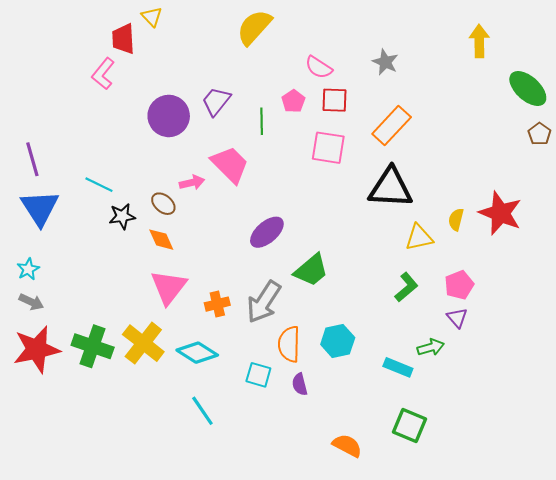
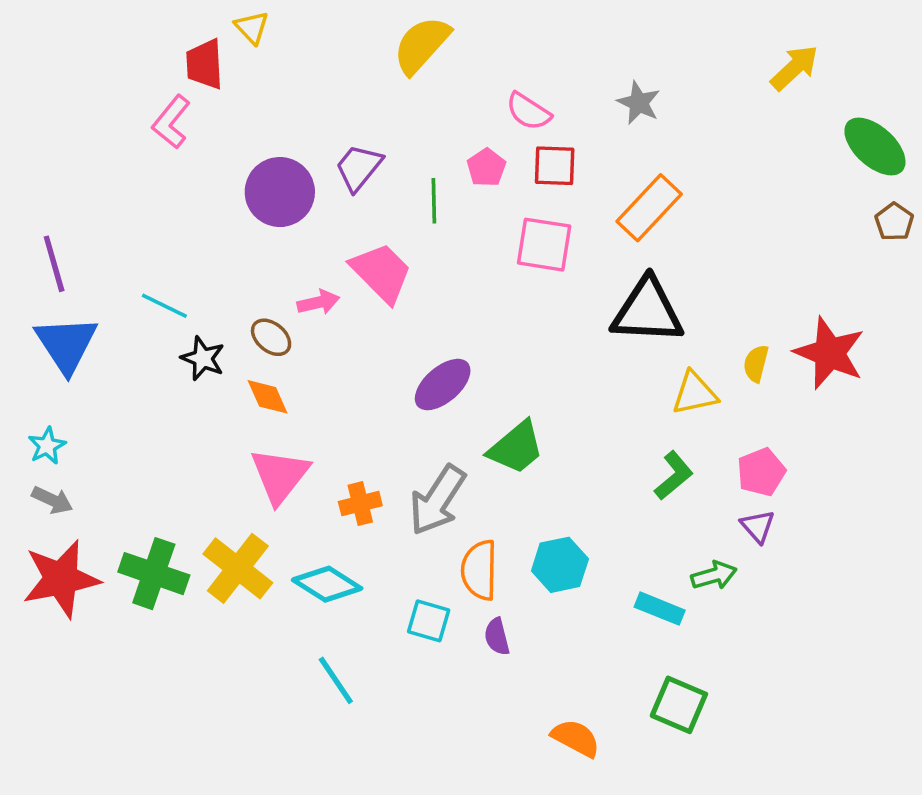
yellow arrow: (479, 41) -> (794, 68), turned 48
black star: (122, 216) -> (203, 358), turned 30

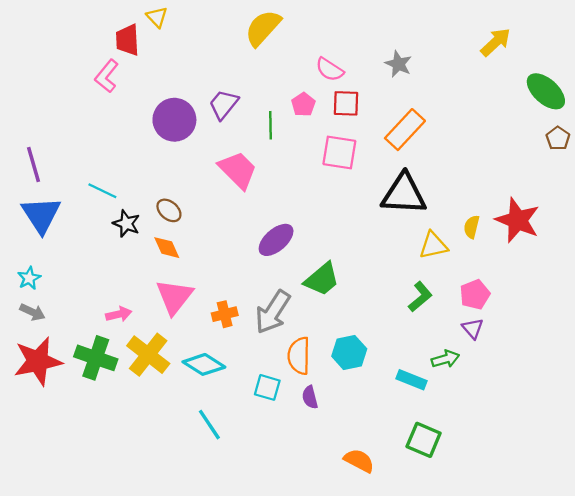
pink arrow: (318, 302) -> (119, 314), moved

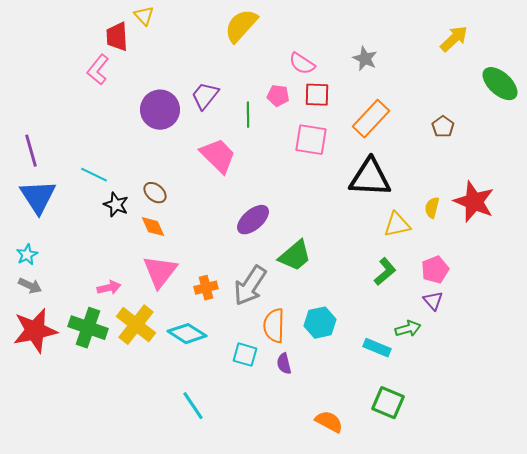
pink pentagon: (303, 104) -> (278, 96), turned -30
brown pentagon: (558, 138) -> (443, 127), moved
cyan line: (209, 425) -> (193, 406), moved

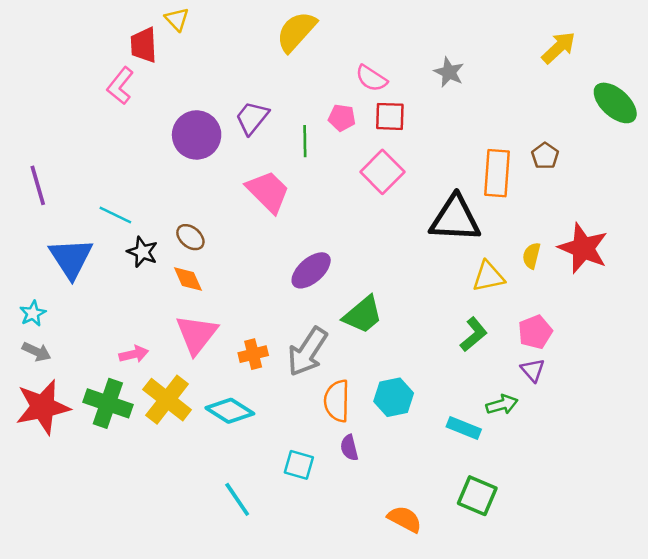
orange rectangle: (371, 119) -> (497, 173), moved, turned -39
pink square: (311, 140) -> (382, 172), turned 36
blue triangle: (38, 197) -> (71, 258), moved
cyan square: (245, 355) -> (299, 465), moved

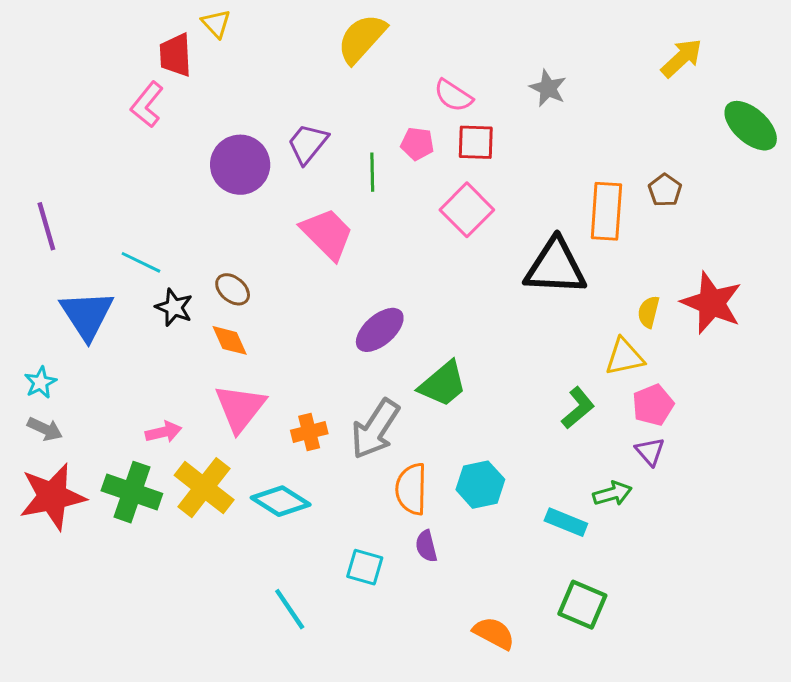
yellow triangle: (488, 277) -> (624, 357), moved

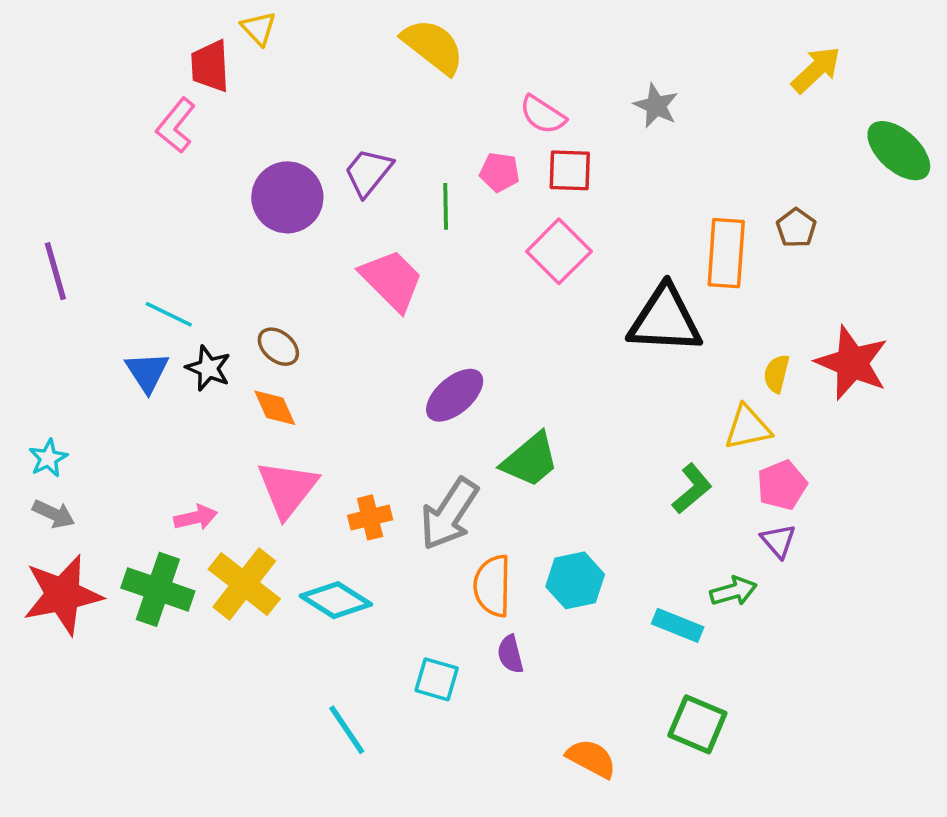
yellow semicircle: (362, 39) -> (433, 46), turned 86
blue triangle: (87, 315) -> (147, 372), moved, size x0.7

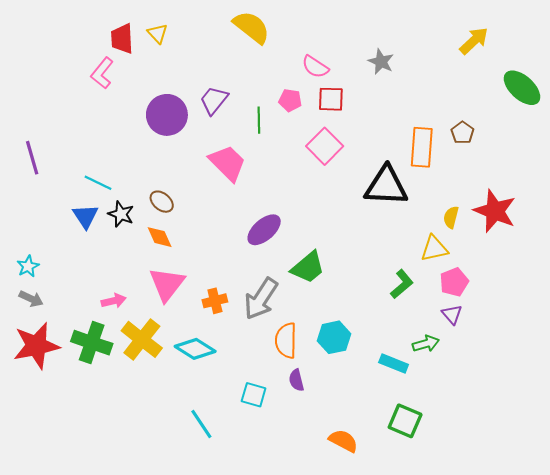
yellow triangle: (259, 28) -> (158, 33), moved

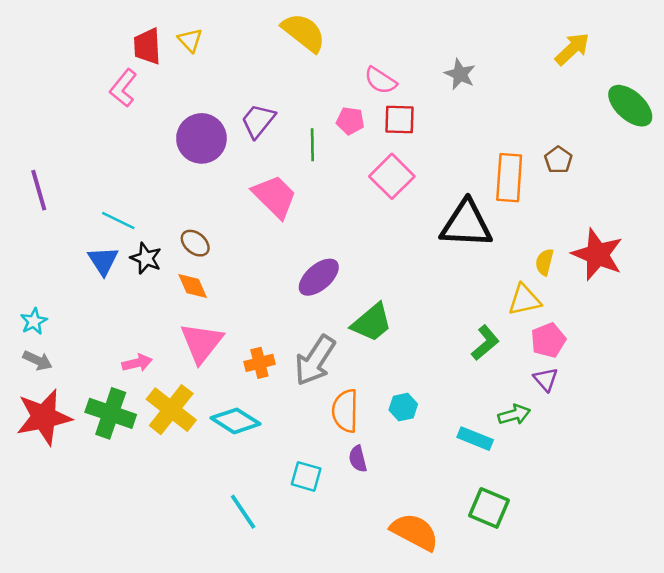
cyan hexagon: (334, 337) -> (403, 407), size x0.7
orange semicircle: (343, 441) -> (415, 532), size x1.4

